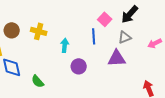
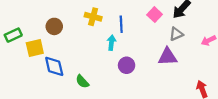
yellow cross: (39, 31) -> (93, 17), moved
blue line: (94, 36) -> (121, 24), moved

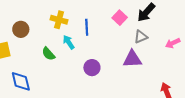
cyan arrow: (111, 43) -> (69, 42), moved, turned -40
blue diamond: (54, 66) -> (21, 81), moved
green semicircle: (82, 81) -> (48, 54), moved

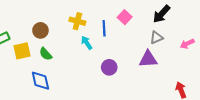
pink square: (120, 18) -> (125, 17), moved
green semicircle: (48, 54) -> (46, 54), moved

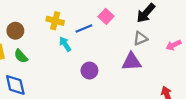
blue line: (104, 28) -> (84, 29), turned 70

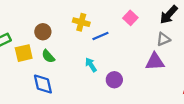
blue line: (84, 29) -> (100, 36), moved
cyan arrow: (65, 44) -> (91, 65), moved
purple circle: (89, 71) -> (114, 80), moved

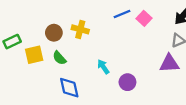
yellow cross: (81, 22) -> (80, 29), moved
blue line: (100, 36) -> (122, 14), moved
blue diamond: (43, 84) -> (69, 88), moved

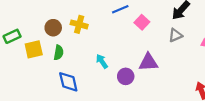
pink square: (144, 18) -> (142, 22), moved
green semicircle: (59, 58) -> (59, 53), turned -128
purple triangle: (169, 63) -> (148, 62), moved

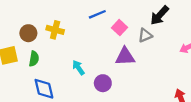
gray triangle: (175, 35) -> (145, 35), moved
purple triangle: (148, 62) -> (125, 57), moved

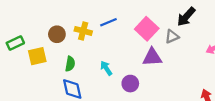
blue line: (97, 14) -> (108, 22), moved
pink square: (120, 28) -> (147, 29), size x1.5
green semicircle: (34, 59) -> (70, 64), moved

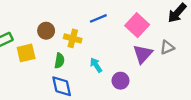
yellow cross: (83, 31) -> (73, 38), moved
gray triangle: (172, 36) -> (167, 47), moved
purple triangle: (152, 57) -> (143, 54), turned -45

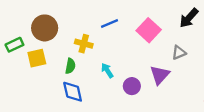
brown circle: (46, 31) -> (45, 28), moved, size x1.5
purple triangle: (143, 54) -> (160, 75), moved

